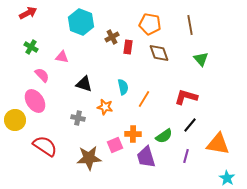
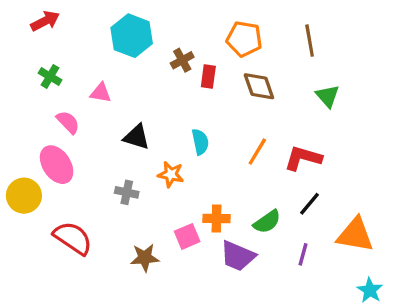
orange line: (144, 99) -> (257, 152), moved
purple trapezoid: (146, 157) -> (238, 256), turned -50
brown star: (89, 158) -> (145, 258), size x0.7

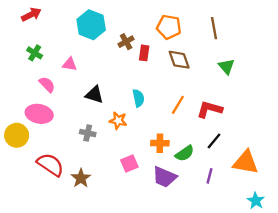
pink ellipse: (57, 165) -> (39, 114), turned -45
orange cross: (217, 218) -> (160, 143), moved
brown star: (145, 258) -> (81, 178), moved, turned -30

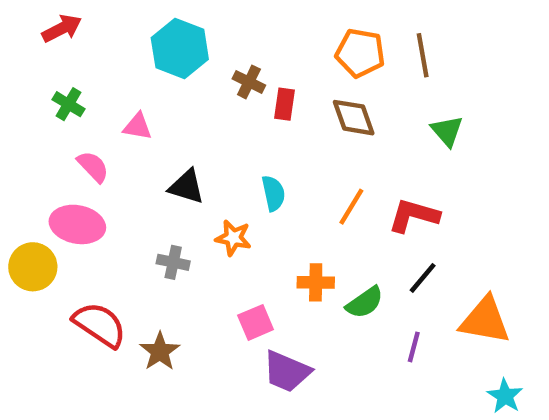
orange pentagon: (169, 27) -> (360, 53), moved
brown cross: (126, 42) -> (249, 82), turned -35
purple trapezoid: (164, 177) -> (287, 371), moved

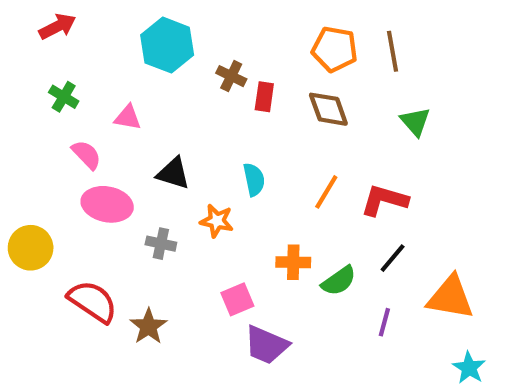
pink ellipse: (77, 224) -> (107, 204), moved

